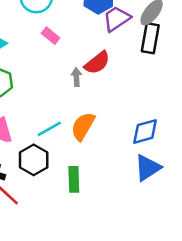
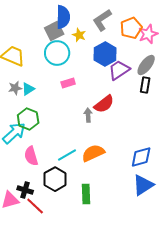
pink rectangle: (51, 36) -> (68, 83), turned -56
black rectangle: (150, 38) -> (145, 85), size x0.7
orange semicircle: (83, 126) -> (93, 153), turned 35

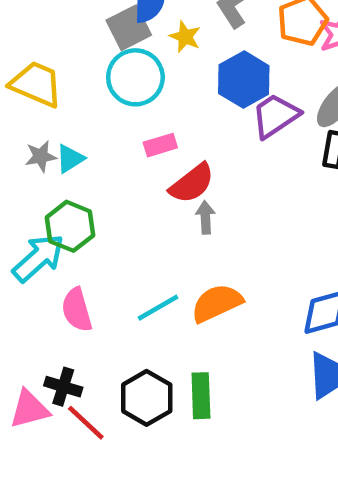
red semicircle: (104, 104) -> (192, 183), moved
black hexagon: (55, 179) -> (147, 398), moved

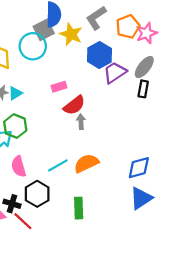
yellow star: (185, 37) -> (71, 34), size x1.5
cyan circle: (135, 77) -> (33, 46), moved
black hexagon: (147, 398) -> (37, 194), moved

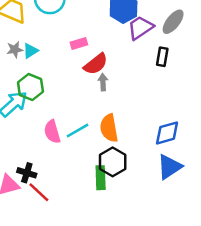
black rectangle: (143, 89) -> (162, 57), moved
orange semicircle: (86, 163) -> (109, 128), turned -75
pink semicircle: (19, 167) -> (52, 132), moved
black hexagon: (37, 194) -> (113, 162), moved

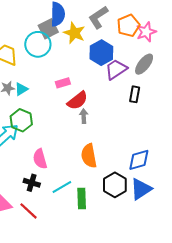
cyan line: (78, 131) -> (62, 187), moved
black hexagon: (113, 162) -> (115, 185), moved
black cross: (27, 173) -> (32, 183), moved

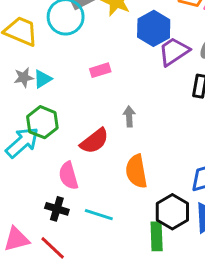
red semicircle: (77, 101) -> (94, 141), moved
cyan line: (62, 187) -> (99, 215), turned 48
green rectangle: (82, 198) -> (157, 236), moved

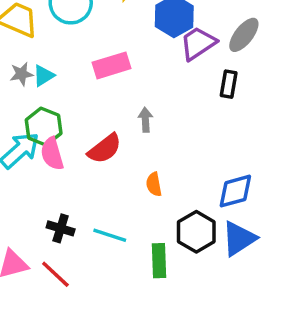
pink rectangle: (100, 70) -> (111, 65), size x1.5
orange semicircle: (136, 171) -> (154, 184), size x0.6
pink semicircle: (68, 176) -> (52, 154), moved
green rectangle: (157, 236) -> (159, 261), moved

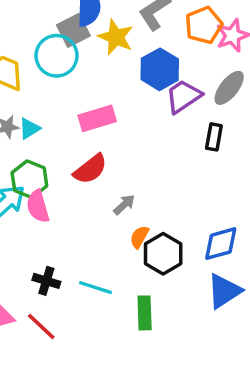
gray arrow: (145, 120) -> (124, 205), moved, turned 50
red semicircle: (105, 149) -> (90, 169), moved
orange semicircle: (154, 184) -> (139, 237), turned 40
black hexagon: (196, 232) -> (163, 254), moved

